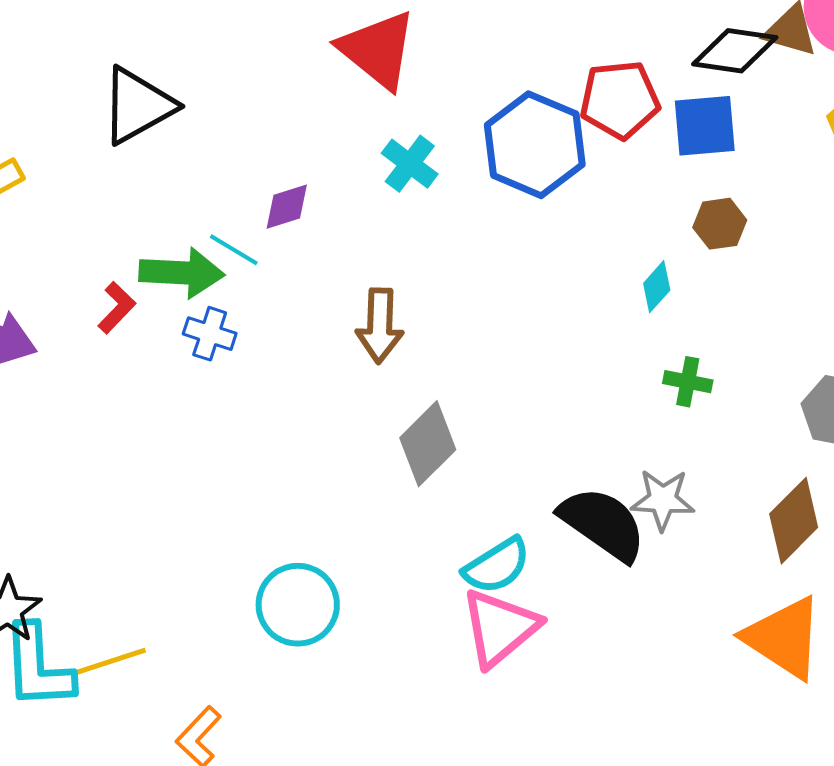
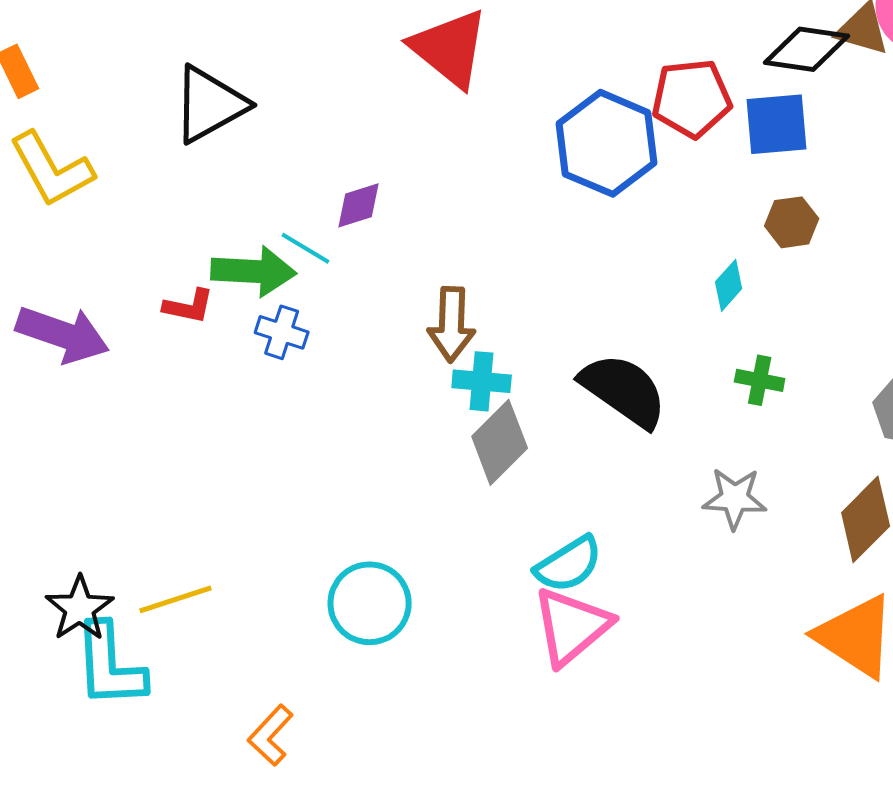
cyan cross: (410, 164) -> (482, 381), moved, turned -32
red L-shape: (117, 308) -> (189, 306), turned 58
black semicircle: (603, 524) -> (624, 390), moved
yellow line: (110, 662) -> (176, 599), moved

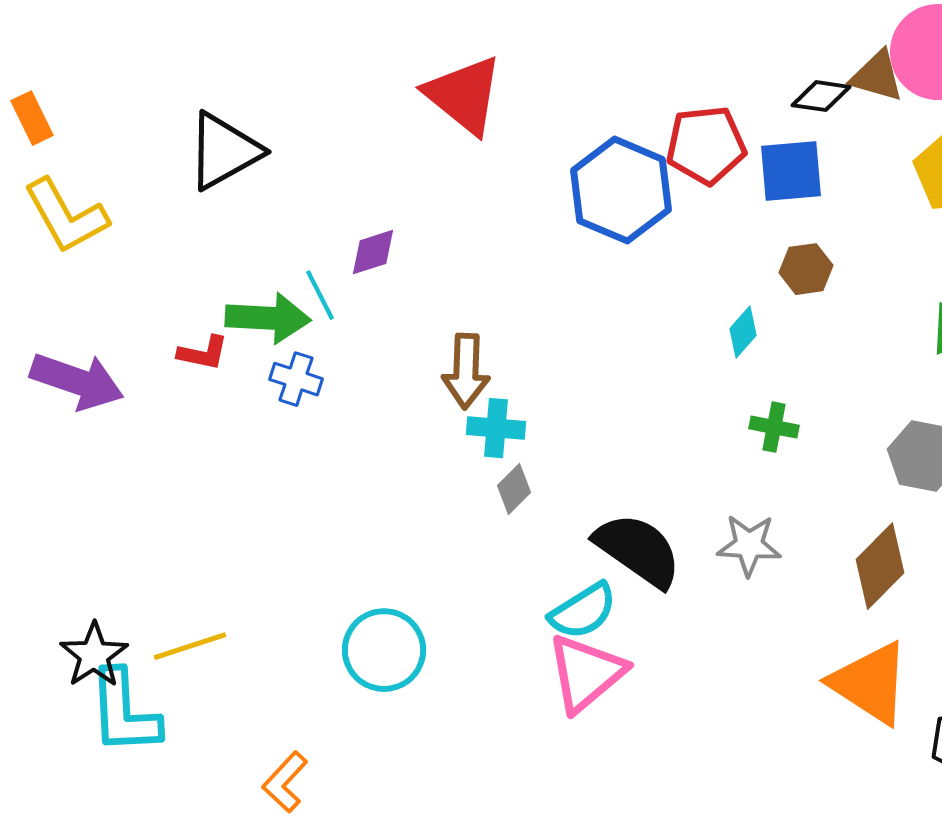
black diamond: (807, 49) -> (821, 96), size x0.7
cyan line: (306, 248) -> (320, 295), turned 32
black semicircle: (624, 390) -> (638, 550), moved
gray diamond: (500, 442) -> (514, 489), size x0.6

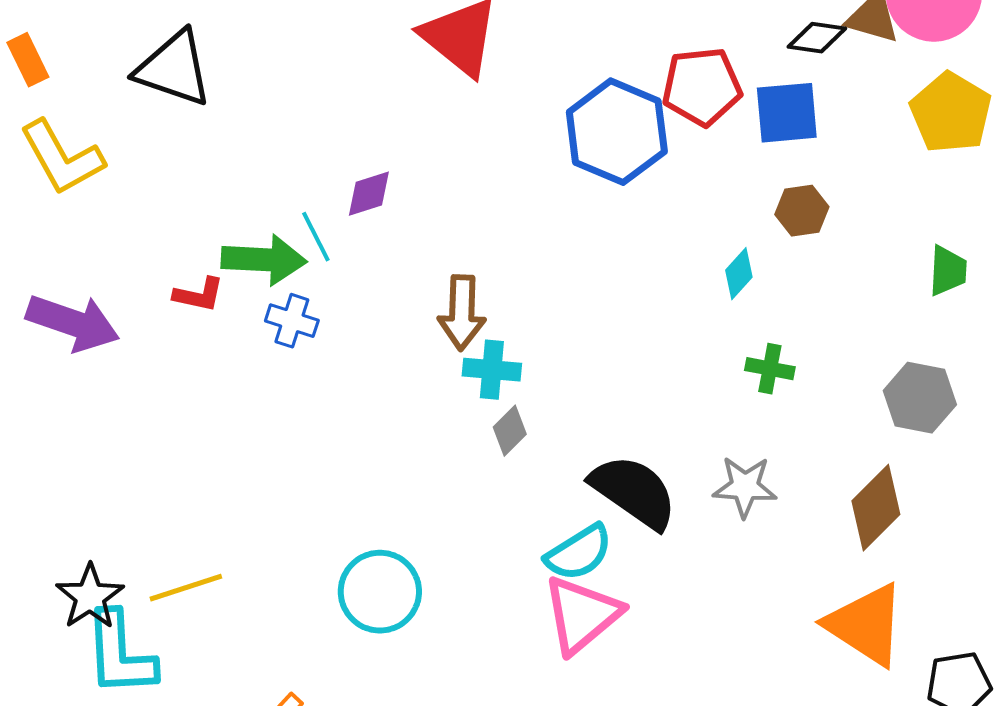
black triangle: (224, 151) -> (174, 69), moved, turned 48

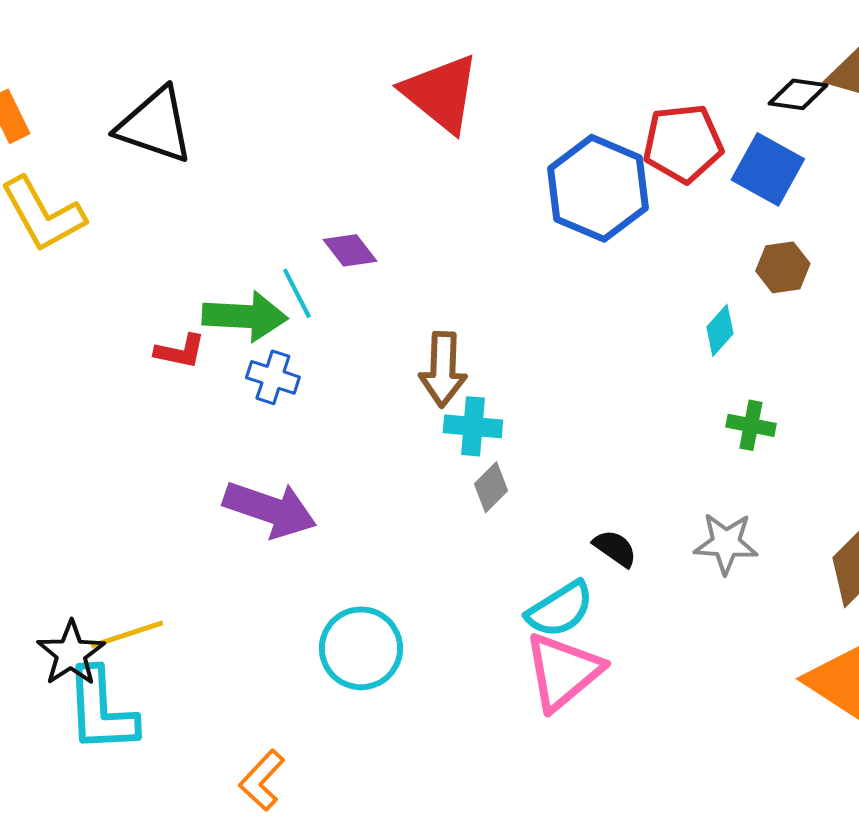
blue square: (787, 113) -> (768, 169), turned 34
purple diamond: (369, 194) -> (350, 250), turned 70
purple arrow: (73, 323) -> (270, 509), moved
black semicircle: (634, 492) -> (615, 548), size x0.5
yellow line: (186, 588) -> (127, 634), moved

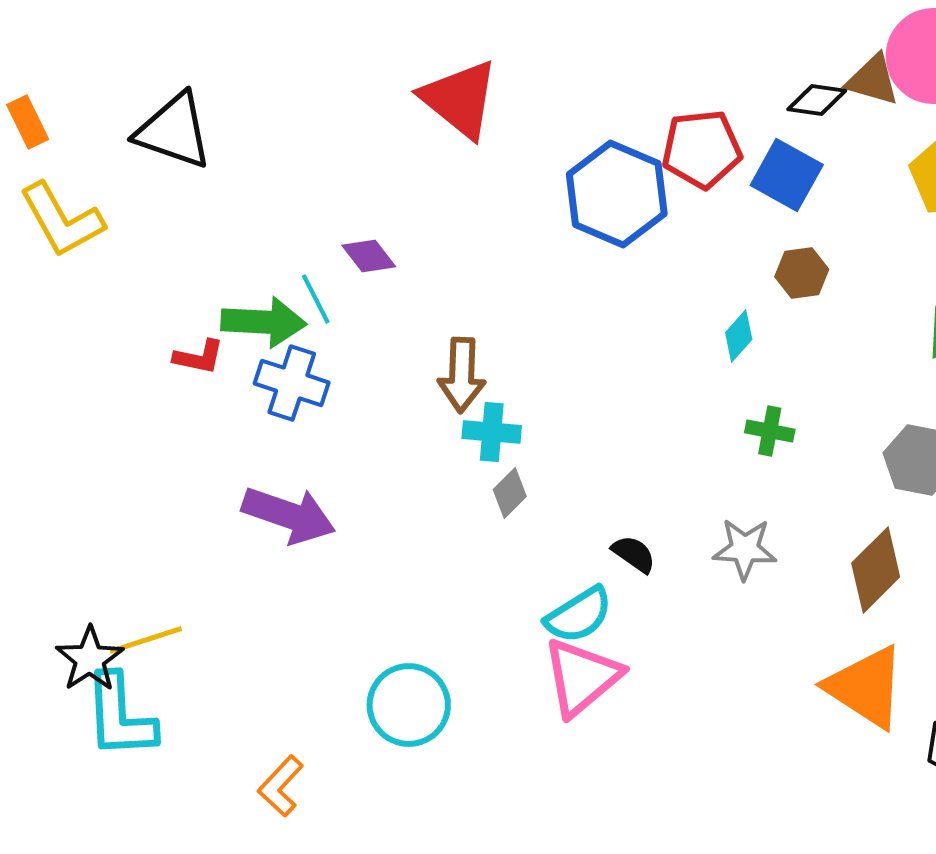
blue cross: (273, 377) -> (292, 383), size x1.4
cyan circle: (361, 648) -> (409, 705), moved

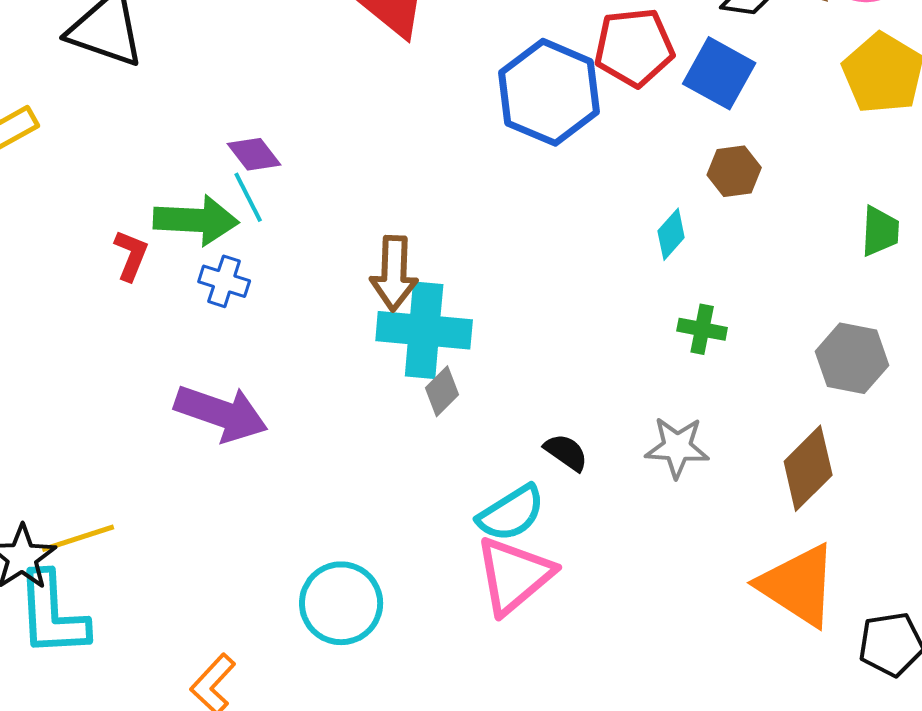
purple diamond: (369, 256) -> (254, 154), moved
red L-shape: (199, 357) -> (131, 255), turned -80
blue cross: (292, 383) -> (224, 281), size x0.7
cyan cross: (492, 432) -> (424, 330), size x1.6

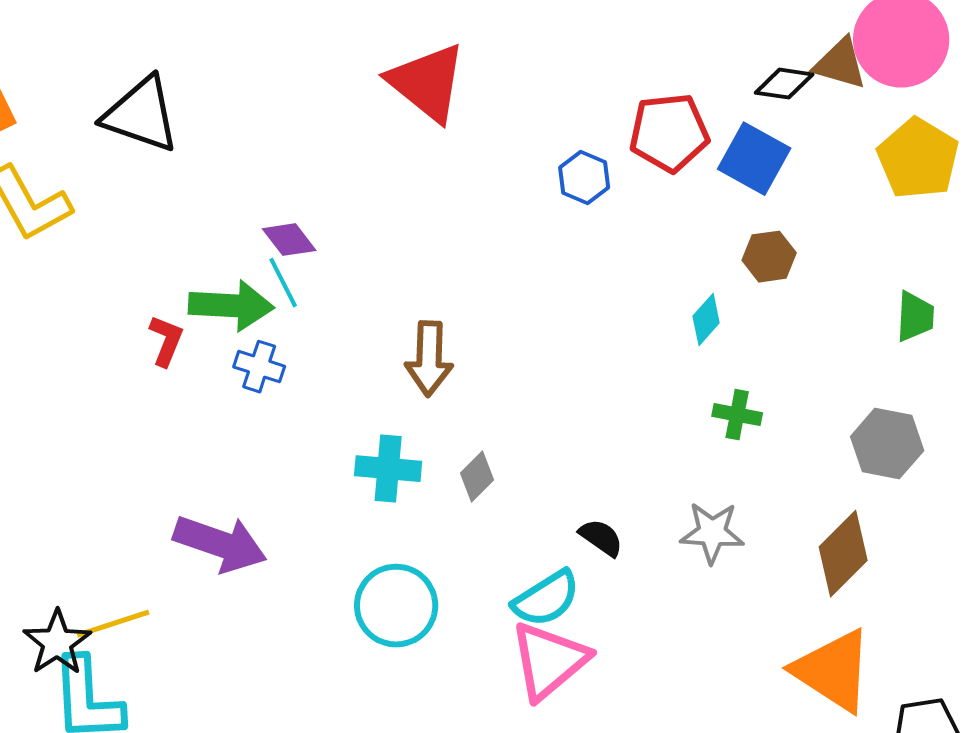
blue hexagon: (549, 92) -> (584, 178), size x0.5
cyan cross: (424, 330) -> (388, 469), moved, size x0.7
purple arrow: (221, 413) -> (220, 544), moved
cyan circle: (341, 603) -> (396, 606), moved

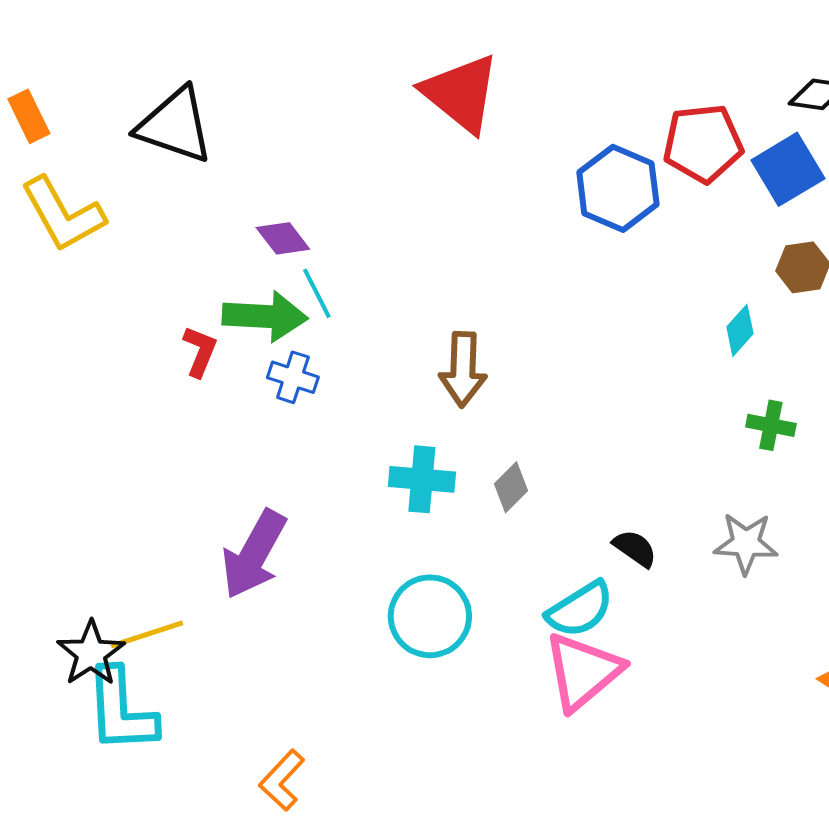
blue square: (754, 159) -> (788, 169), turned 30
blue hexagon: (584, 178) -> (618, 188), size x1.6
purple diamond: (289, 240) -> (283, 238), moved
purple arrow: (220, 544) -> (254, 554), turned 100

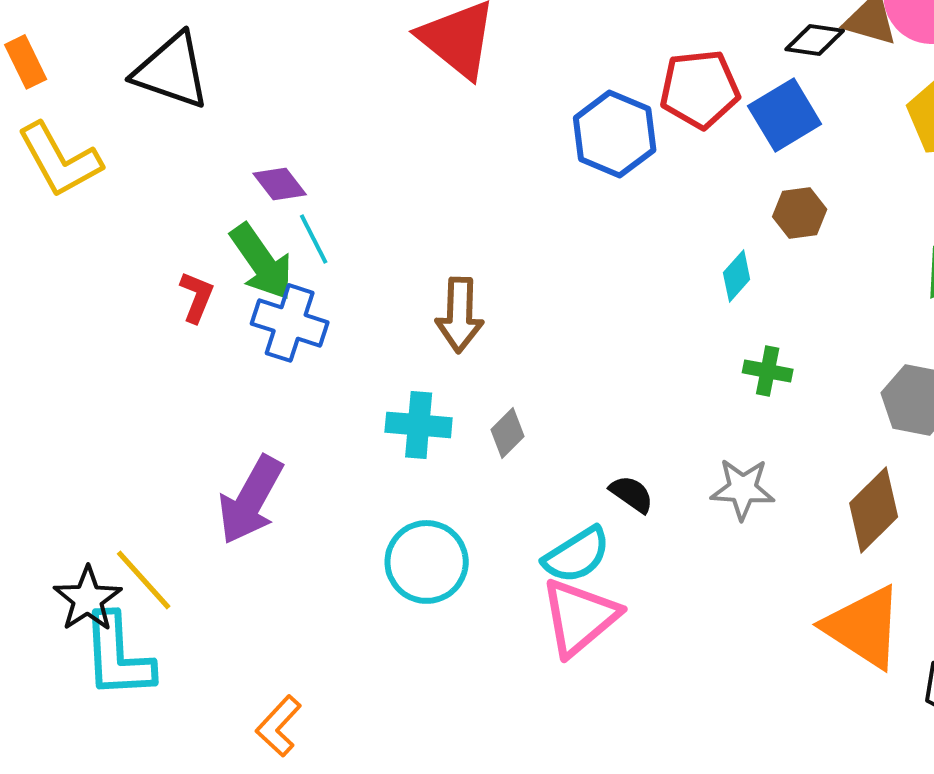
green arrow: (265, 316) -> (262, 262), turned 52
blue cross: (293, 377) -> (290, 323), size x1.5
yellow line: (147, 634) -> (144, 580), turned 66

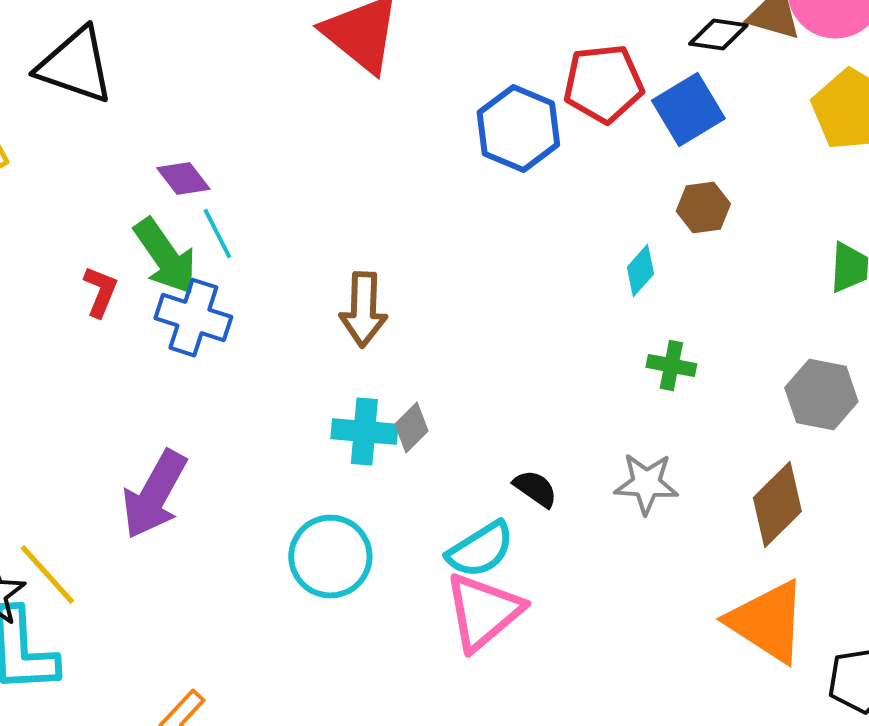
cyan cross: (419, 425) -> (364, 432), moved

